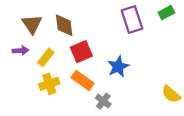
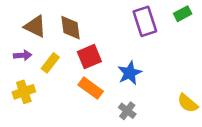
brown triangle: (32, 24) -> (35, 26), turned -30
yellow cross: (49, 84) -> (24, 92), moved
gray cross: (103, 101) -> (127, 111), moved

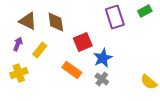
purple arrow: (23, 55) -> (18, 44), turned -64
red square: (89, 57) -> (83, 42), moved
gray cross: (127, 111) -> (102, 79), moved

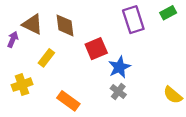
purple arrow: (18, 44) -> (13, 39), moved
orange rectangle: (72, 70) -> (68, 101), moved

